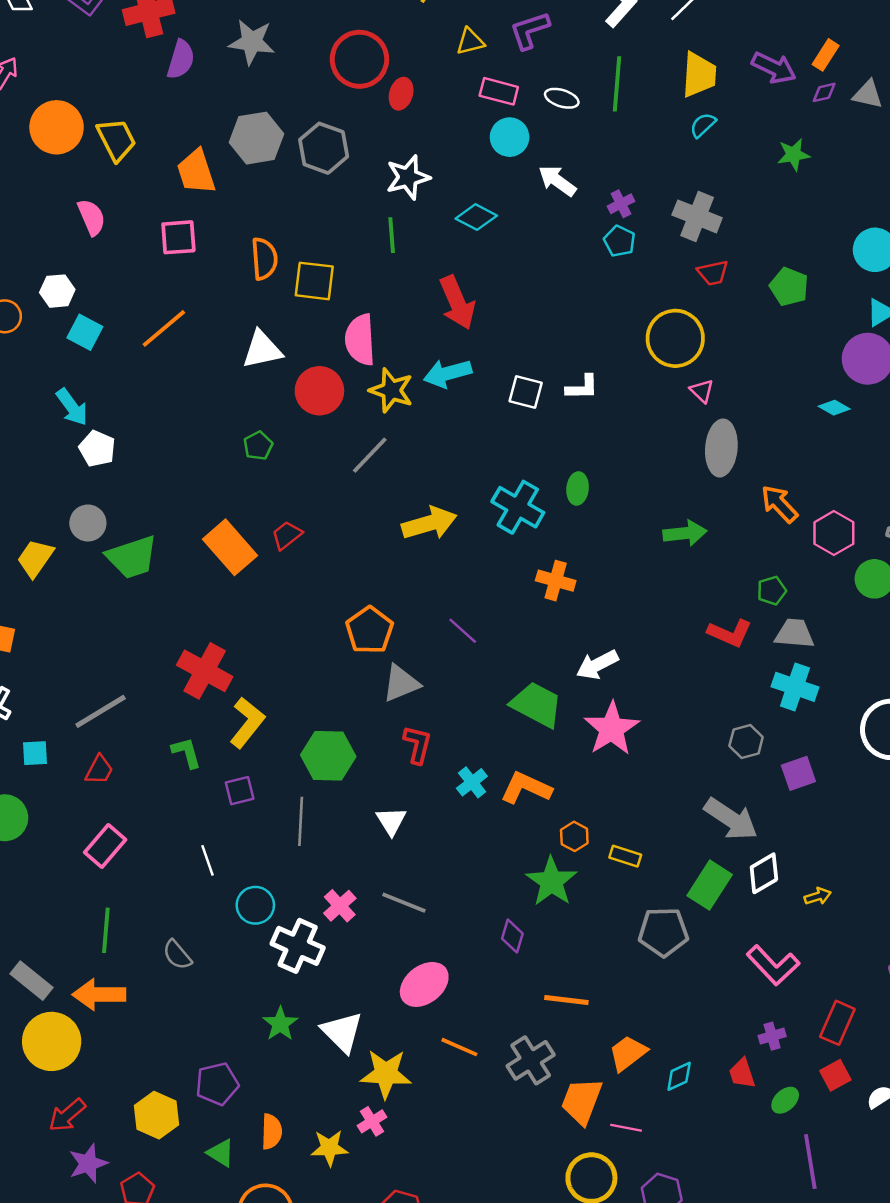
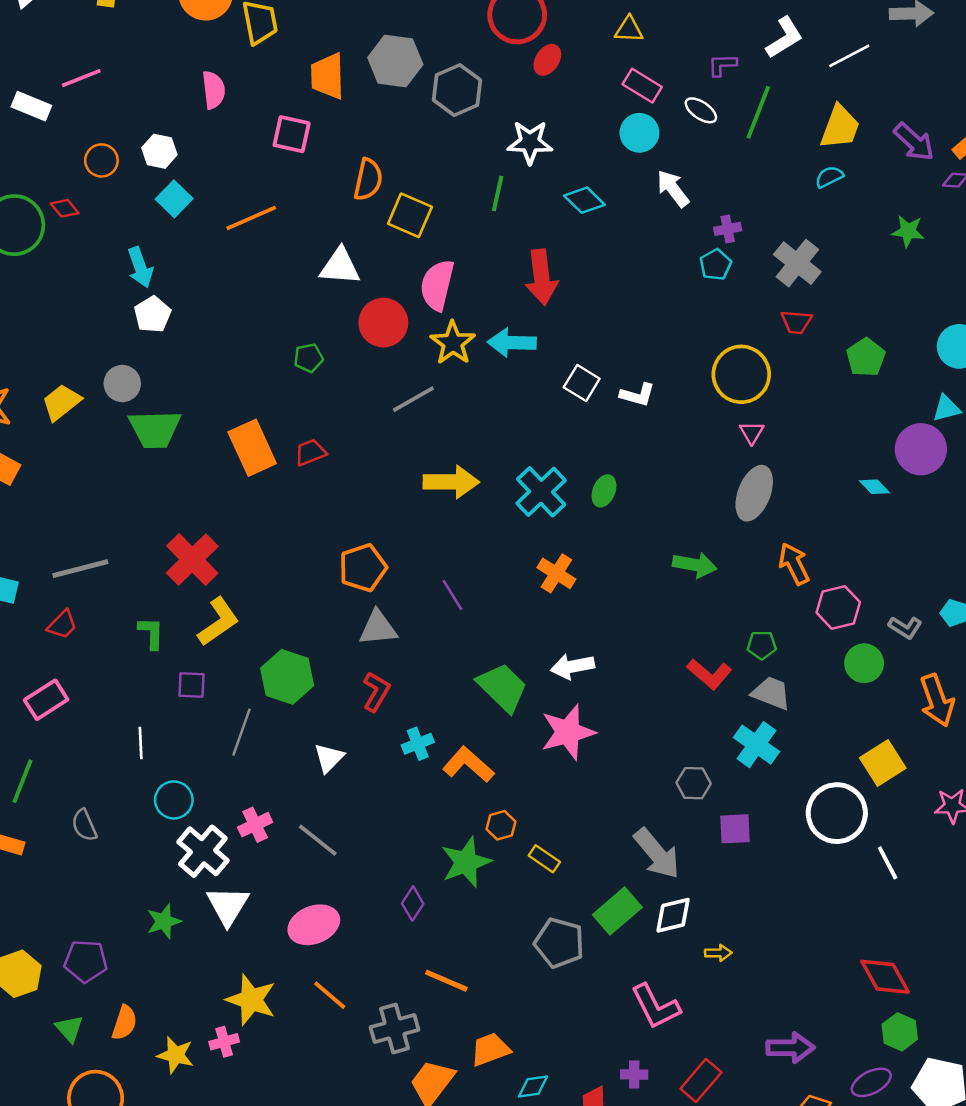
purple L-shape: (530, 30) -> (722, 65), moved, size x0.7
white triangle: (342, 1032) -> (228, 906), moved

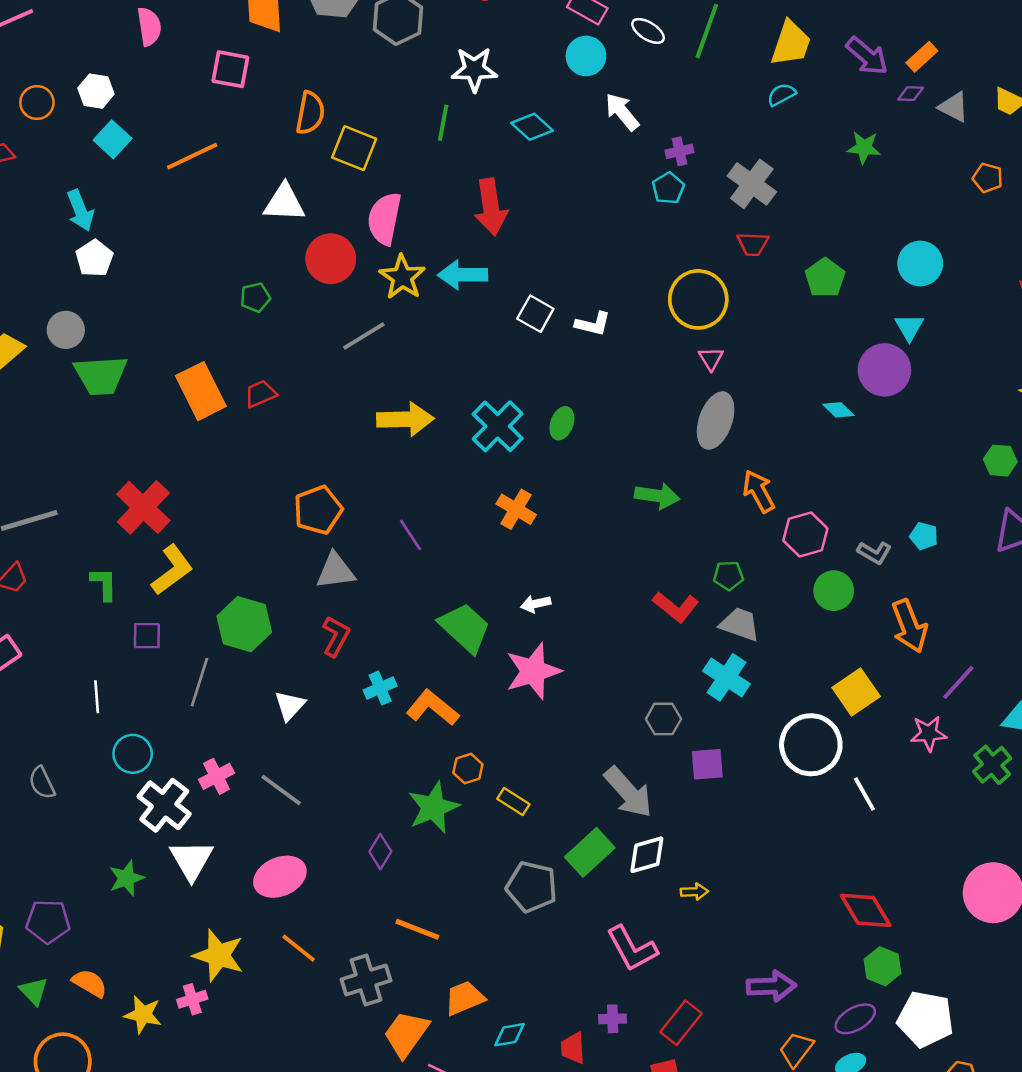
cyan triangle: (946, 408) -> (909, 327), turned -44
white arrow: (572, 666) -> (536, 604), size x0.7
orange semicircle: (124, 1023) -> (90, 983), turned -76

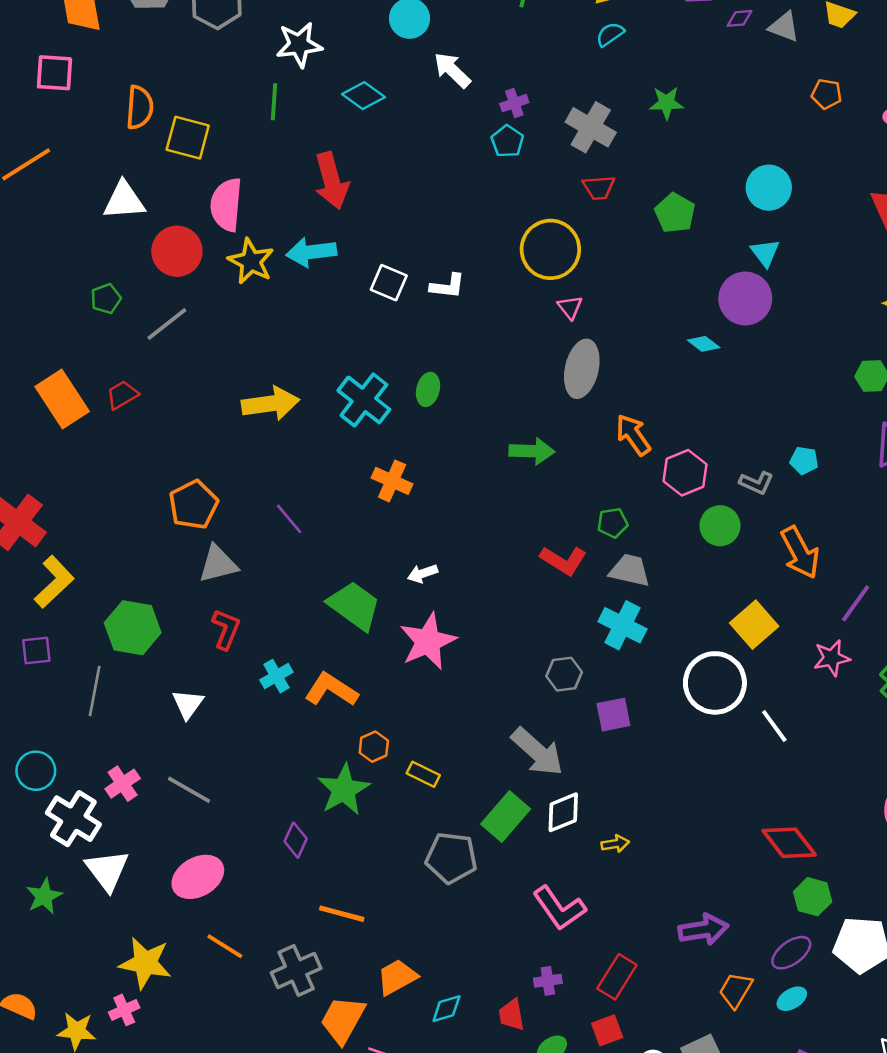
green star: (864, 148) -> (667, 103), moved
gray line: (364, 336) -> (167, 324), moved

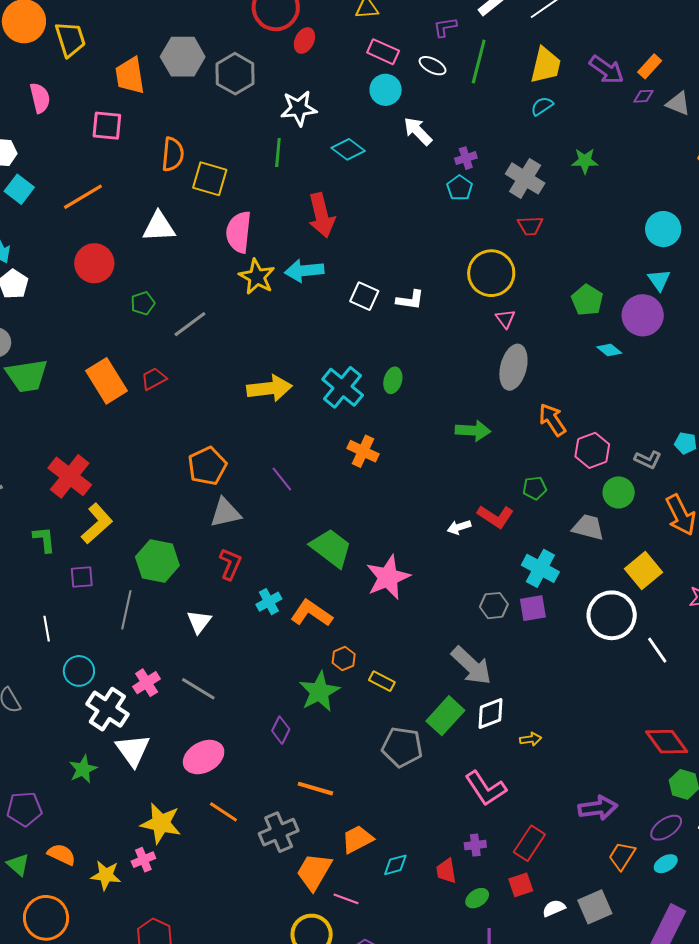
green pentagon: (675, 213) -> (587, 300), moved
red circle: (177, 251) -> (94, 263), moved
gray trapezoid: (630, 570) -> (588, 527), moved
white arrow: (423, 573) -> (459, 527), moved
purple square: (613, 715) -> (533, 608), moved

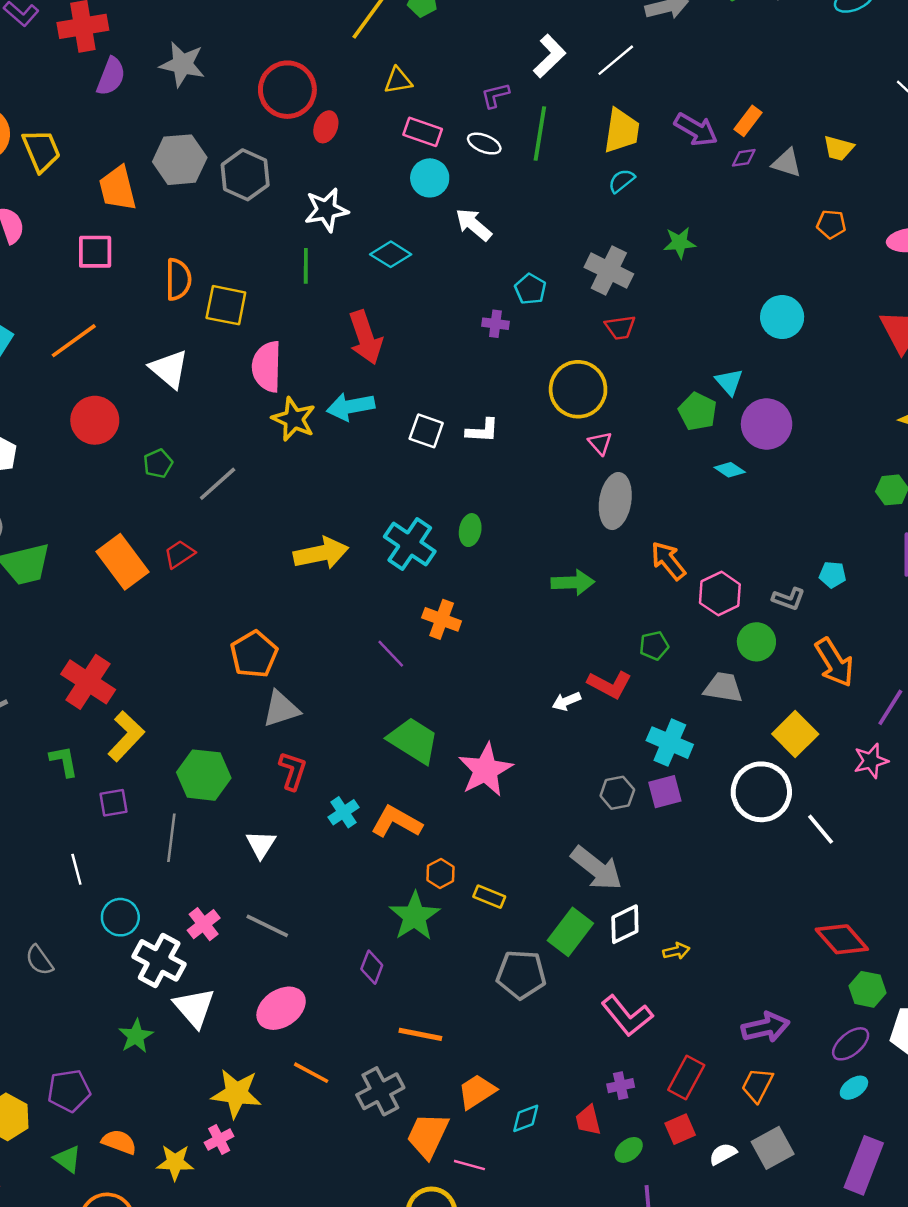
purple cross: (466, 158) -> (495, 324), moved, turned 30
white triangle: (159, 227) -> (169, 369), turned 48
cyan triangle: (659, 280) -> (729, 382), moved
purple line: (282, 479) -> (391, 654), moved
orange trapezoid: (622, 856) -> (757, 1085), moved

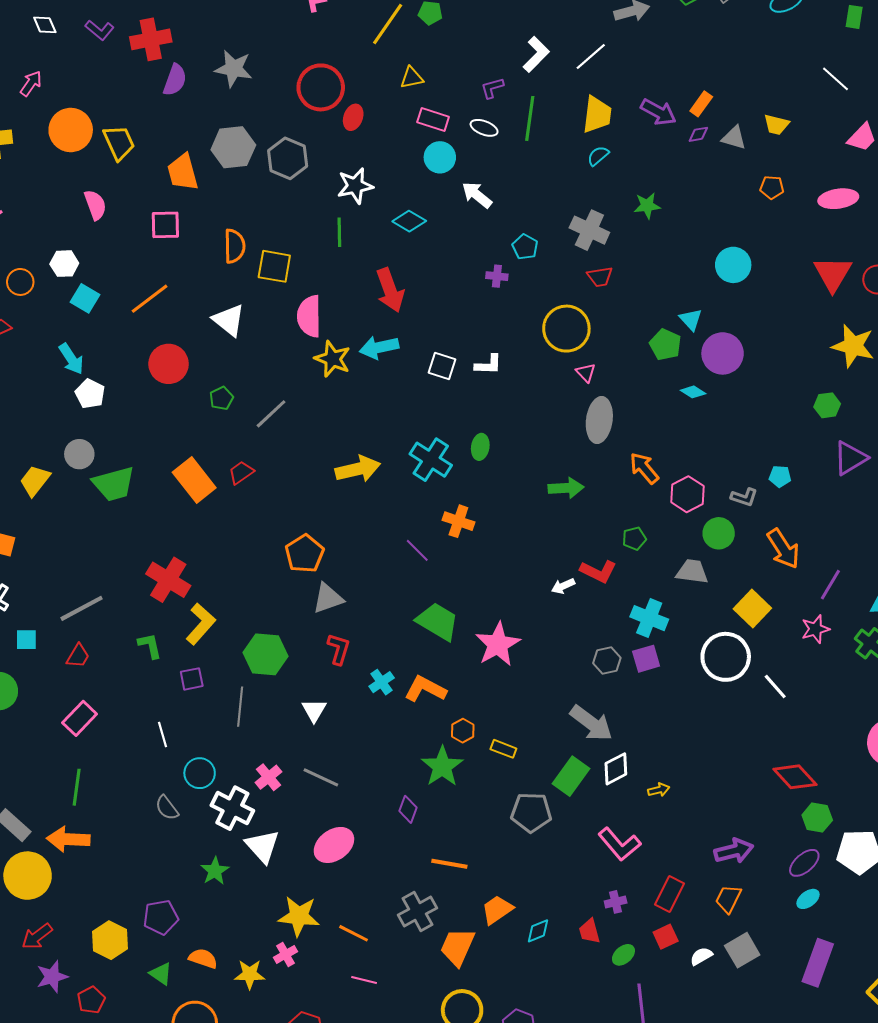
gray semicircle: (39, 960) -> (167, 808), moved
orange line: (311, 1073) -> (354, 933), moved
pink line: (469, 1165) -> (364, 980), moved

